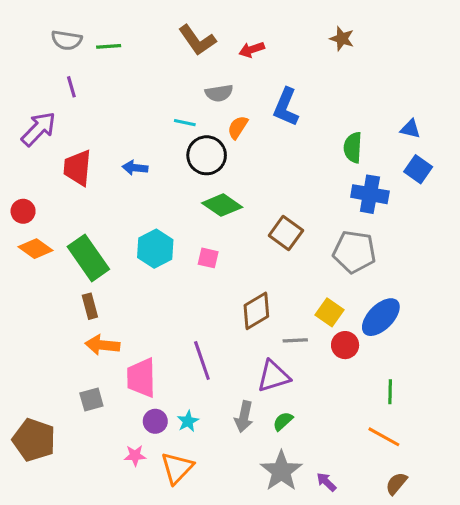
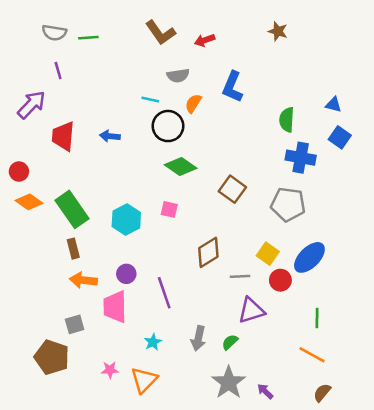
cyan hexagon: (155, 249) -> (126, 220), moved
purple triangle: (273, 376) -> (251, 310), moved
purple circle: (155, 421) -> (126, 274), moved
brown pentagon: (34, 440) -> (52, 357), moved

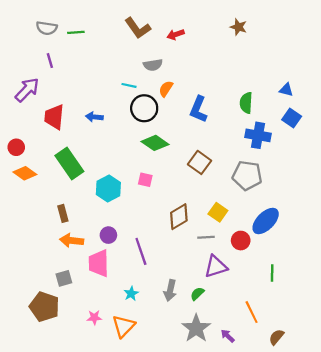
blue L-shape: (232, 87) -> (198, 109), moved
green rectangle: (72, 209) -> (69, 164), moved
yellow square: (268, 254) -> (218, 212), moved
orange line: (312, 355) -> (252, 312), moved, turned 35

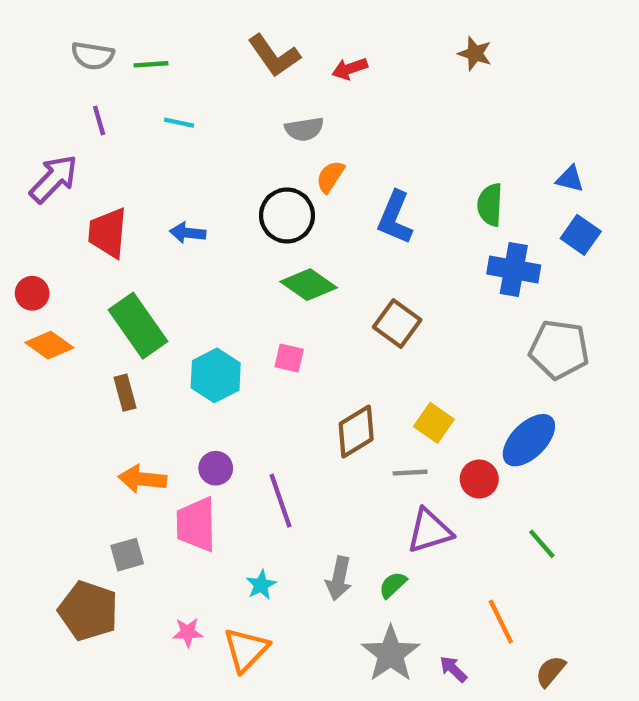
cyan line: (129, 85) -> (179, 123), moved
gray pentagon: (247, 175) -> (559, 349), moved
brown rectangle: (63, 213) -> (125, 393), moved
green line: (272, 273) -> (542, 544), turned -42

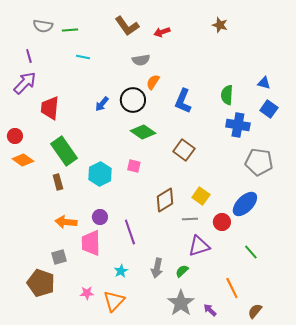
purple line: (99, 120) -> (29, 56), moved
blue arrow: (188, 233) -> (102, 104), moved, turned -56

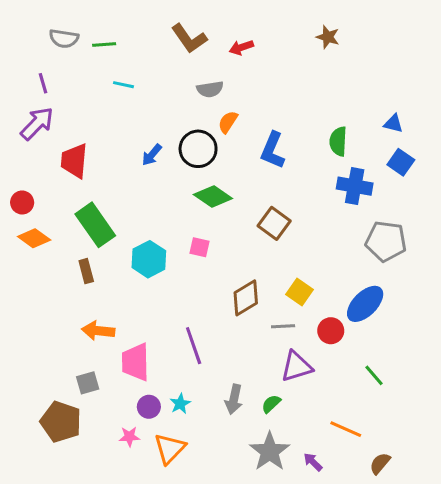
purple circle: (100, 217) -> (149, 407), moved
orange line: (232, 288) -> (346, 429), turned -40

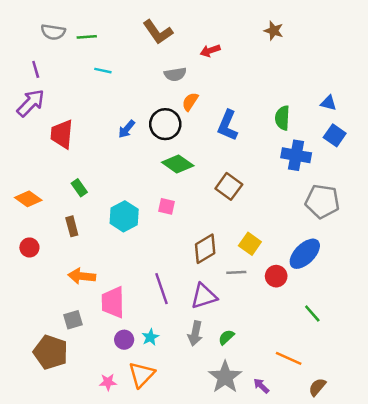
red arrow: (241, 47) -> (210, 51), moved
red circle: (22, 202) -> (29, 247), moved
green rectangle: (95, 225) -> (79, 188), size x0.5
purple triangle: (296, 366) -> (204, 296), moved
pink star: (129, 437) -> (108, 382), moved

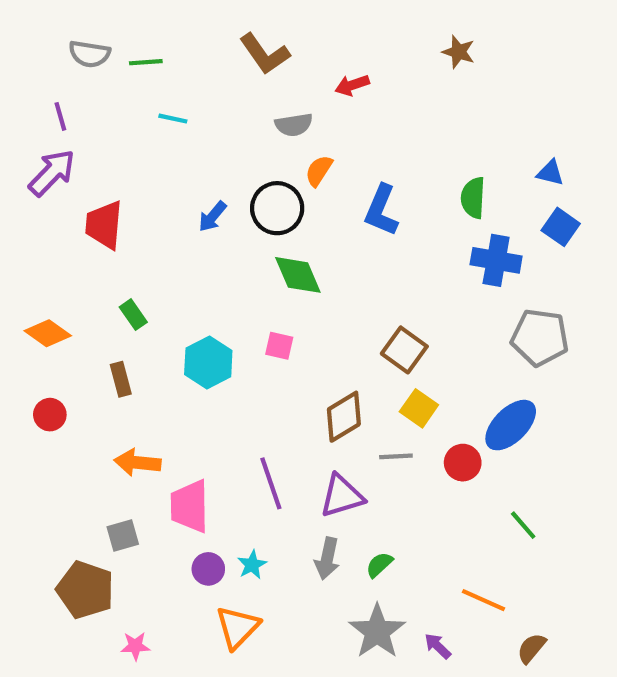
green diamond: (178, 164) -> (298, 275), turned 32
brown square: (229, 186) -> (404, 350), moved
pink star: (108, 382) -> (135, 646), moved

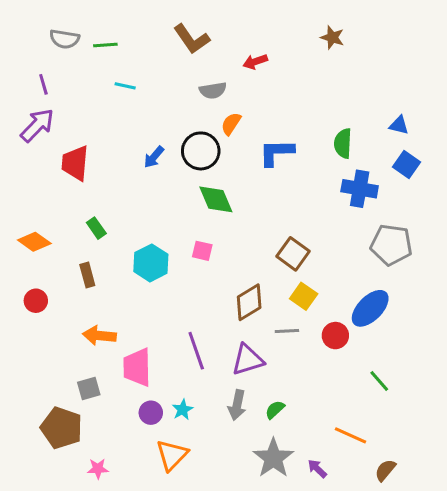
blue L-shape: (381, 210) -> (276, 152), turned 66

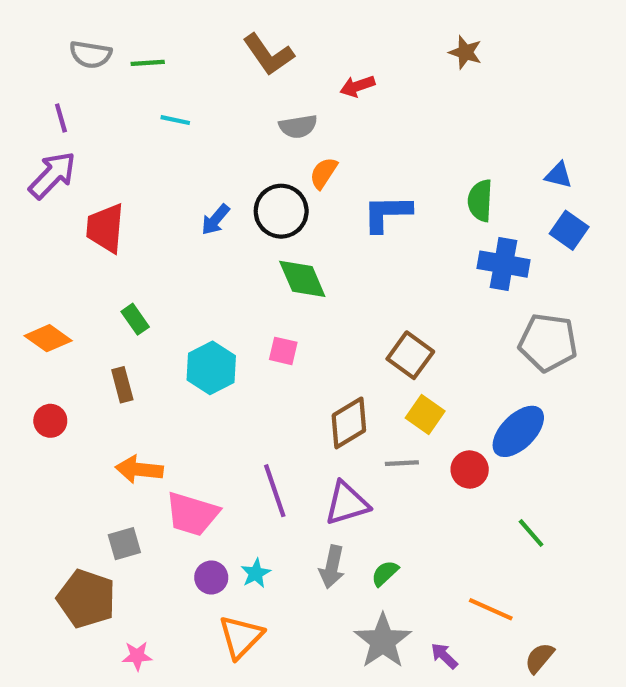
pink trapezoid: (137, 367) -> (192, 514), turned -72

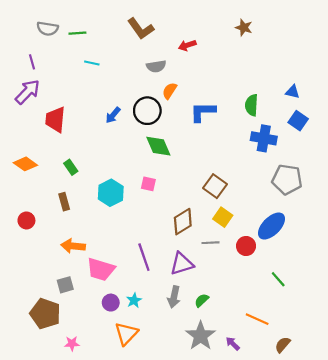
orange diamond: (48, 338) -> (25, 164), moved

